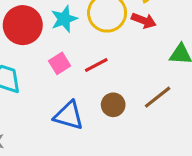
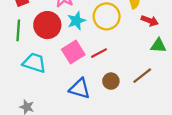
red arrow: (144, 21) -> (150, 21), moved
pink square: (60, 63) -> (73, 52), size x1.5

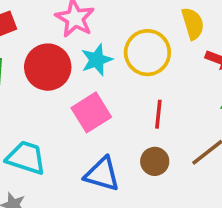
red line: (99, 53) -> (158, 114), moved, turned -56
cyan trapezoid: (34, 63) -> (26, 158), moved

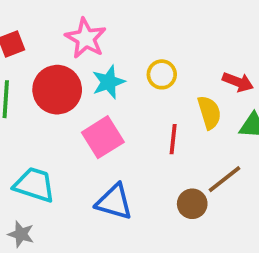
yellow semicircle: (193, 24) -> (209, 112), moved
yellow circle: (147, 53) -> (162, 74), size x0.6
brown circle: (155, 161) -> (192, 204), moved

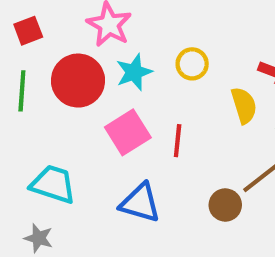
red line: (173, 139) -> (178, 141), moved

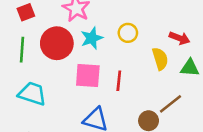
pink square: (128, 132) -> (88, 76), turned 36
cyan trapezoid: (53, 184) -> (32, 94), moved

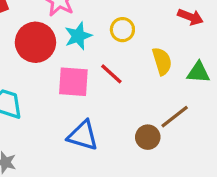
red arrow: (180, 38) -> (190, 17), moved
red line: (119, 81) -> (111, 74), moved, turned -54

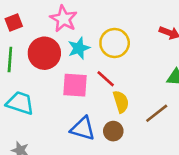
yellow circle: (122, 30) -> (115, 43), size x1.5
yellow semicircle: (162, 61) -> (121, 102), moved
brown circle: (148, 137) -> (113, 131), moved

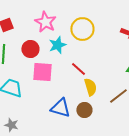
yellow circle: (115, 43) -> (82, 29), moved
red circle: (44, 53) -> (30, 49), size x0.7
pink square: (75, 85) -> (42, 72), moved

